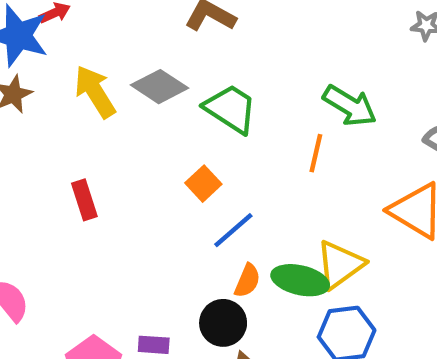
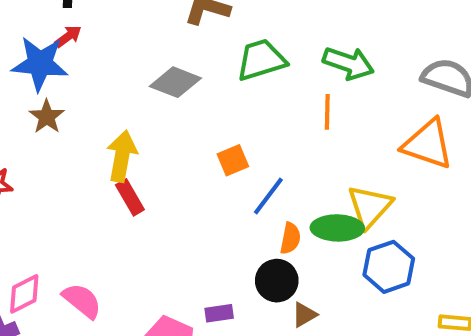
yellow arrow: (95, 92) -> (122, 156), moved, turned 54
green trapezoid: (231, 109) -> (261, 60), moved, turned -38
orange square: (203, 184) -> (233, 160), turned 32

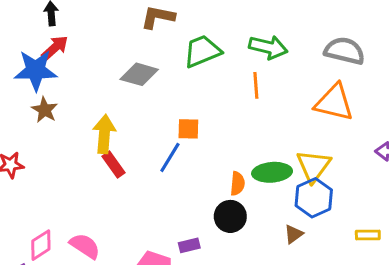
red arrow: (68, 36) -> (55, 48), size x1.4
orange square: (233, 160) -> (188, 129), turned 30
blue line: (268, 196) -> (170, 157), moved
yellow triangle: (370, 206) -> (313, 166), moved
brown triangle: (304, 315) -> (294, 234), moved

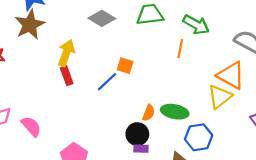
brown star: (45, 110) -> (30, 25), size x1.6
yellow triangle: (313, 166) -> (220, 97), moved
purple rectangle: (189, 245) -> (141, 149), moved

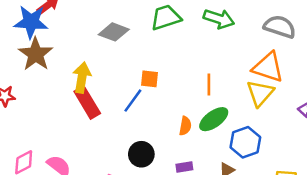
orange line: (180, 49) -> (209, 85), moved
red rectangle: (67, 76) -> (87, 102), size x1.5
green ellipse: (175, 112) -> (214, 119), turned -36
black circle: (137, 134) -> (141, 154), moved

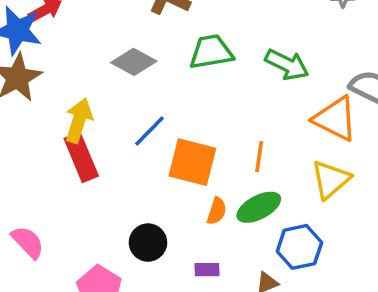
orange triangle: (268, 67) -> (335, 119), moved
orange square: (149, 79) -> (192, 162), moved, size x1.8
blue line: (133, 101) -> (149, 131), moved

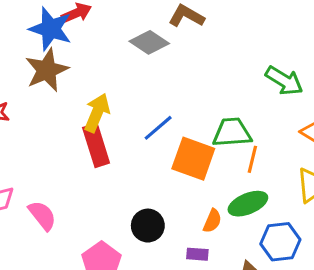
green trapezoid: (211, 52) -> (232, 133), moved
gray diamond: (134, 62) -> (149, 42), moved
orange semicircle: (217, 211) -> (212, 221), moved

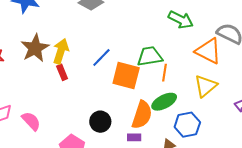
brown star: (47, 70) -> (35, 48), moved
red rectangle: (96, 145) -> (62, 72), size x0.6
orange semicircle: (212, 221) -> (142, 115), size x1.8

